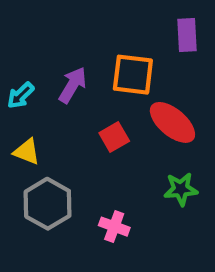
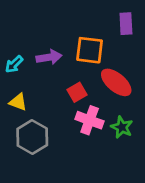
purple arrow: (73, 85) -> (49, 57), turned 50
green star: (181, 189) -> (122, 127), turned 30
pink cross: (114, 227) -> (90, 120), moved, size x1.4

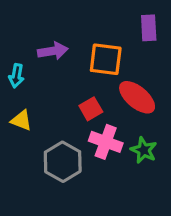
purple arrow: (49, 57) -> (53, 51), moved
cyan arrow: (14, 64) -> (16, 76), turned -36
gray hexagon: (32, 137) -> (63, 162), moved

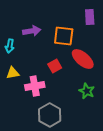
yellow triangle: (21, 120) -> (13, 73), turned -32
pink cross: (106, 142) -> (35, 86), moved, turned -30
gray hexagon: (63, 162) -> (50, 115), moved

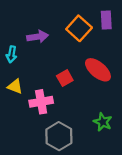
orange square: (64, 36) -> (79, 28), moved, turned 35
yellow triangle: (13, 73) -> (15, 86), turned 32
green star: (87, 91) -> (103, 122), moved

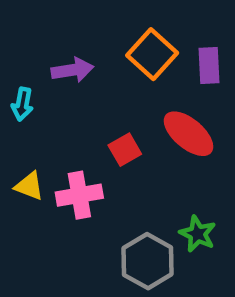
purple rectangle: (106, 20) -> (209, 65), moved
yellow triangle: (15, 86) -> (29, 186), moved
gray hexagon: (59, 136) -> (148, 261), moved

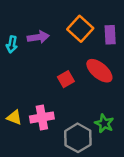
cyan arrow: (22, 104) -> (12, 44), moved
yellow triangle: (29, 186) -> (14, 117), moved
pink cross: (79, 195) -> (42, 117), moved

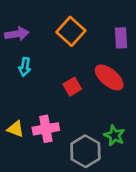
orange square: (80, 29) -> (71, 31), moved
purple arrow: (38, 37) -> (17, 34), moved
cyan arrow: (12, 44) -> (25, 67), moved

